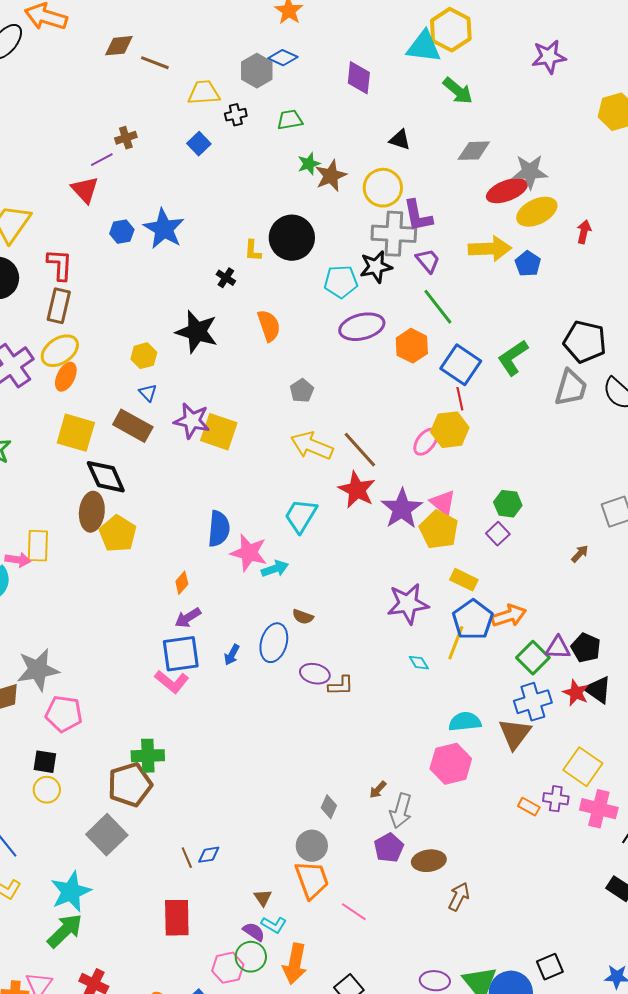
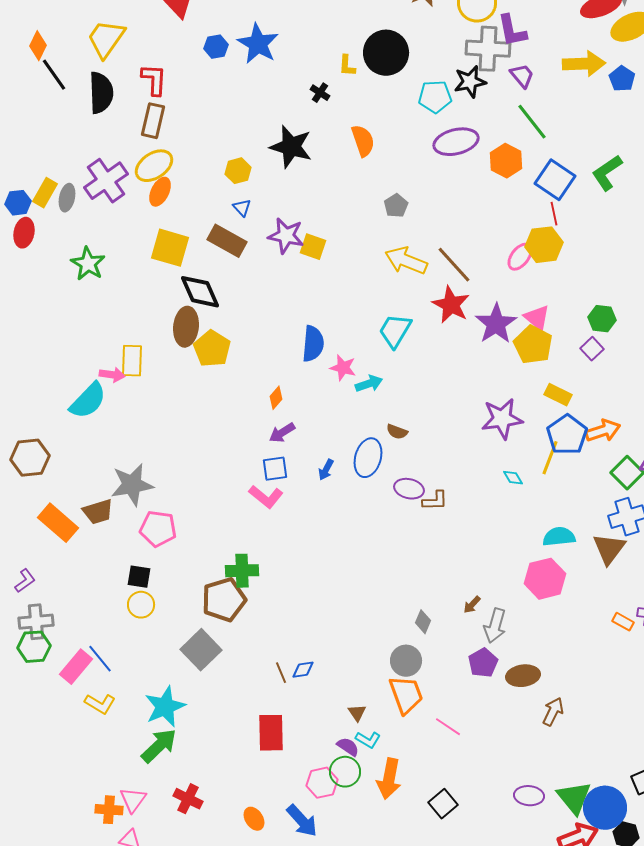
yellow square: (219, 432) -> (313, 247), size x0.7
pink star: (249, 553) -> (343, 368), size x0.7
blue square: (181, 654) -> (275, 469), size x0.7

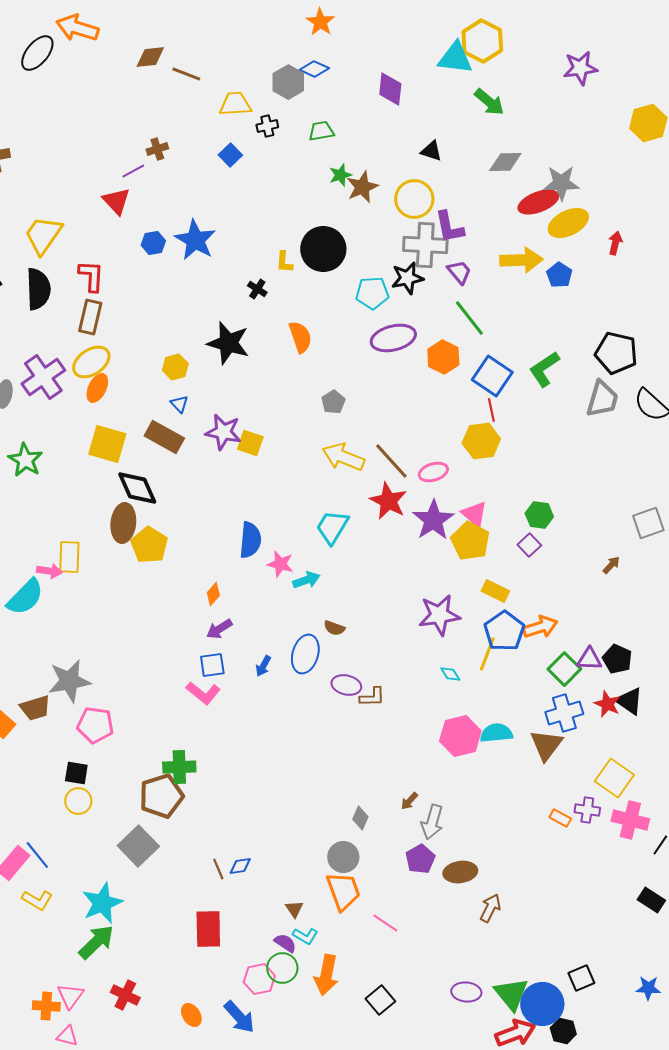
pink ellipse: (520, 257) -> (433, 472), moved, turned 36
pink hexagon: (545, 579) -> (460, 736), moved

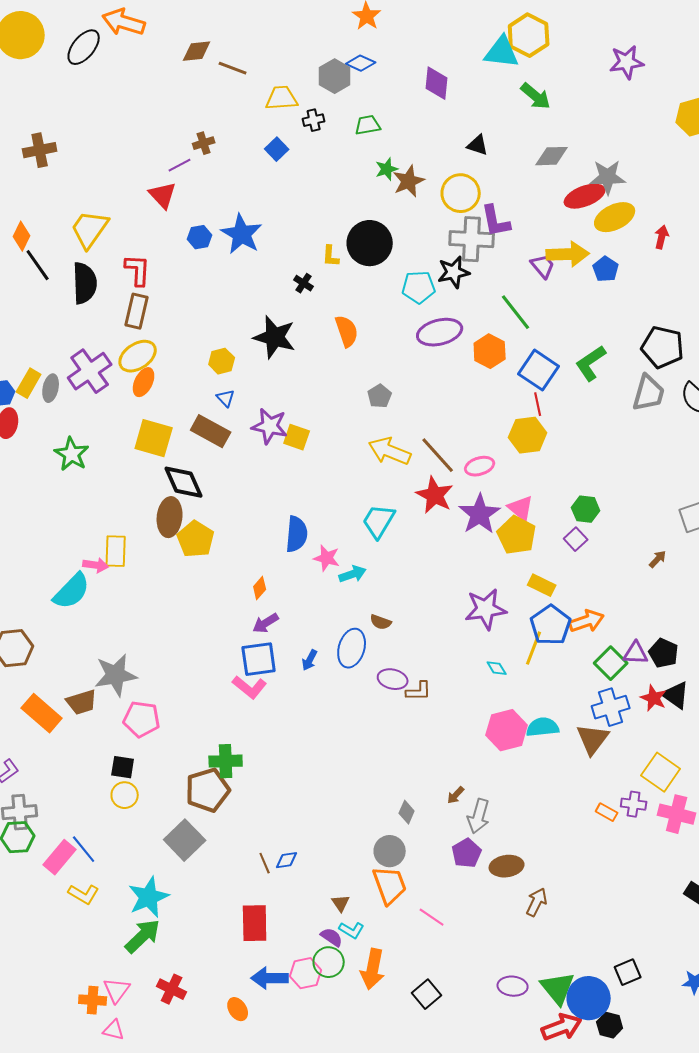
purple trapezoid: (459, 272) -> (543, 266), moved
blue square: (212, 665) -> (259, 659), size x1.4
blue arrow: (239, 1017) -> (270, 978), moved, turned 132

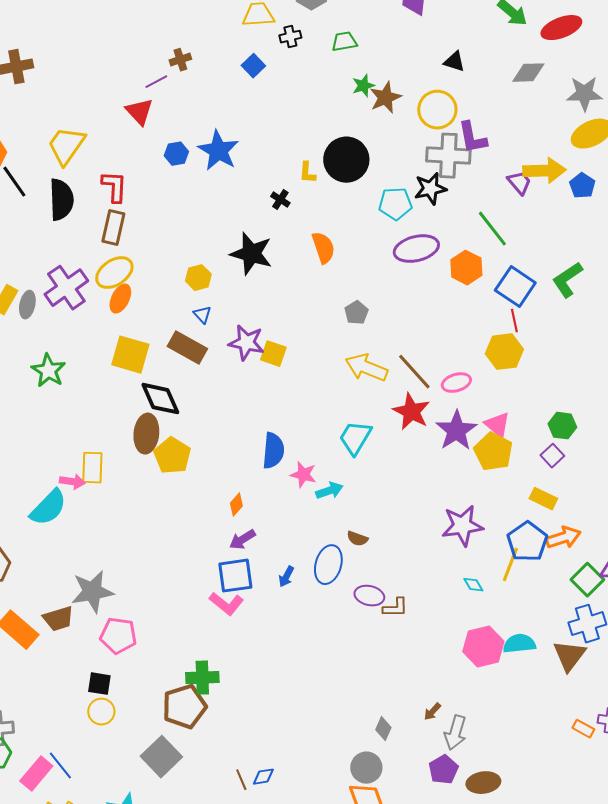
red ellipse: (585, 196) -> (561, 28), moved
yellow rectangle: (542, 585) -> (543, 499), moved

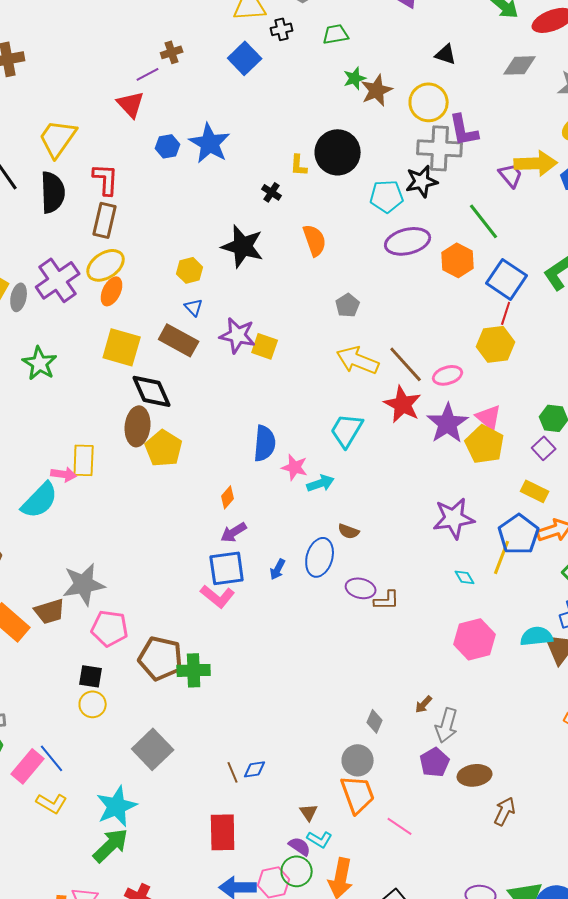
blue square: (253, 66) -> (245, 58), size x1.4
red line: (514, 321) -> (506, 313), turned 30
cyan semicircle: (519, 644) -> (537, 636), moved
brown pentagon: (184, 707) -> (161, 658), moved, turned 30

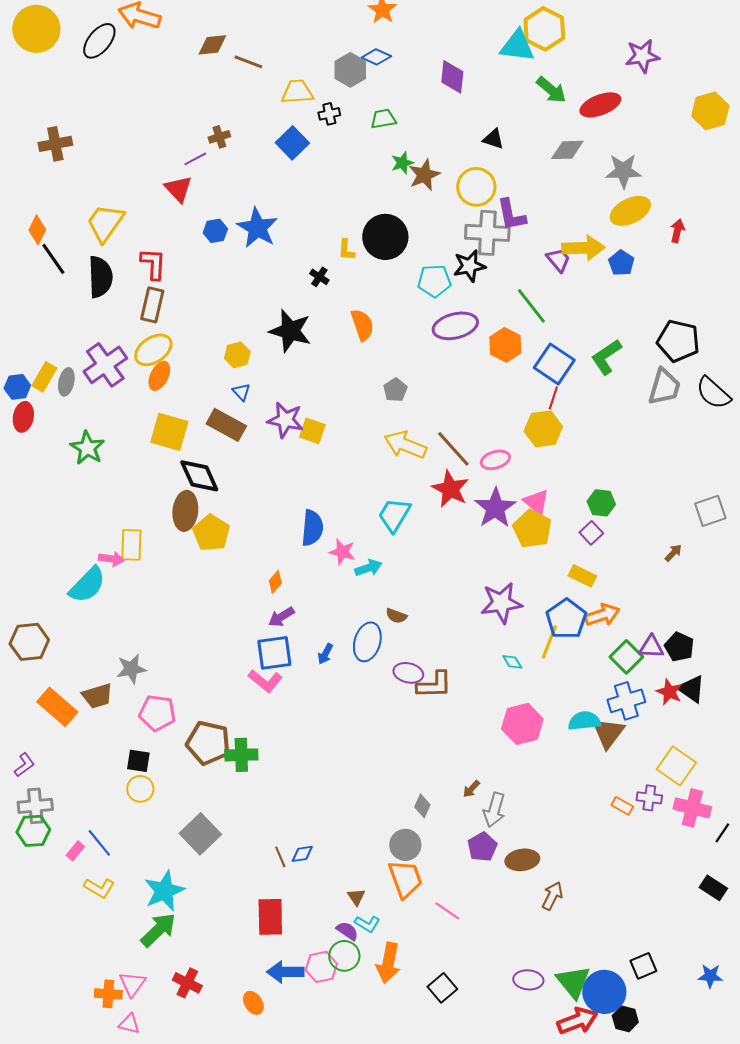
gray star: (84, 584) -> (131, 669), size x0.7
brown L-shape: (387, 600) -> (434, 685), size x1.4
pink rectangle: (28, 766) -> (75, 851), size x0.6

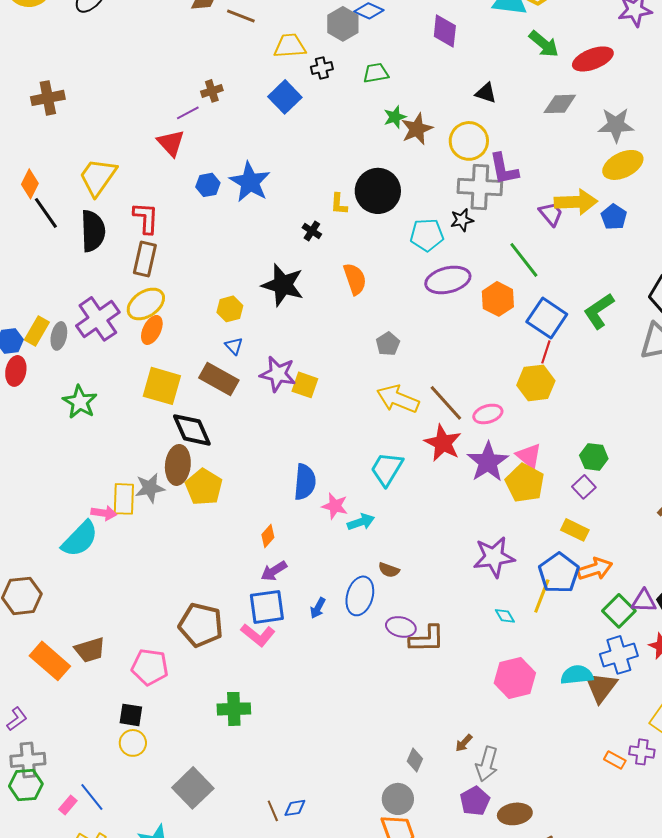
black star: (469, 266) -> (462, 220), size x0.7
gray star: (131, 669) -> (150, 488), moved
brown pentagon: (208, 743) -> (201, 625), moved

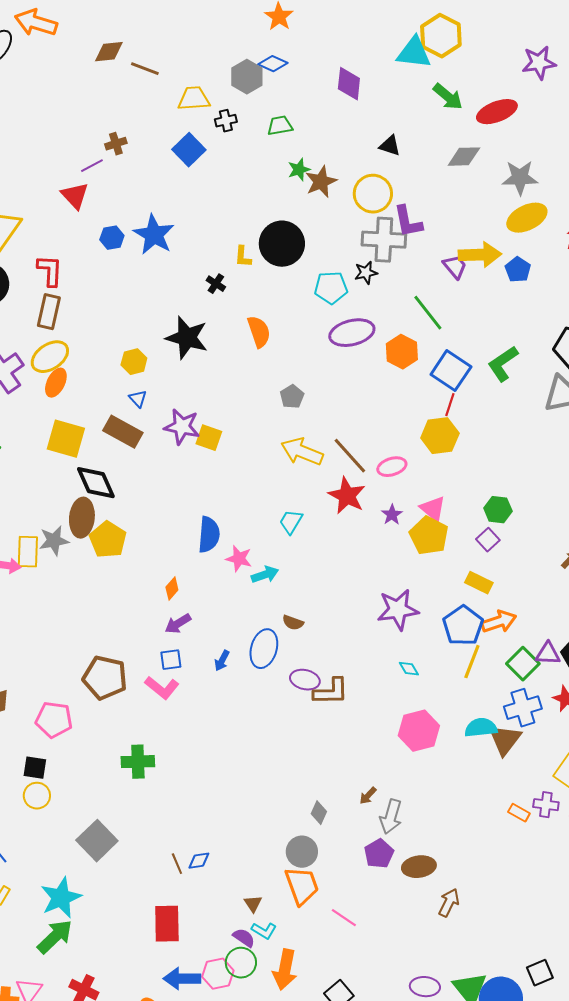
purple star: (488, 462) -> (392, 515), size x0.5
cyan trapezoid: (387, 469) -> (291, 522), size x0.7
yellow line: (542, 596) -> (472, 662), moved
blue square: (267, 607) -> (171, 660), size x0.6

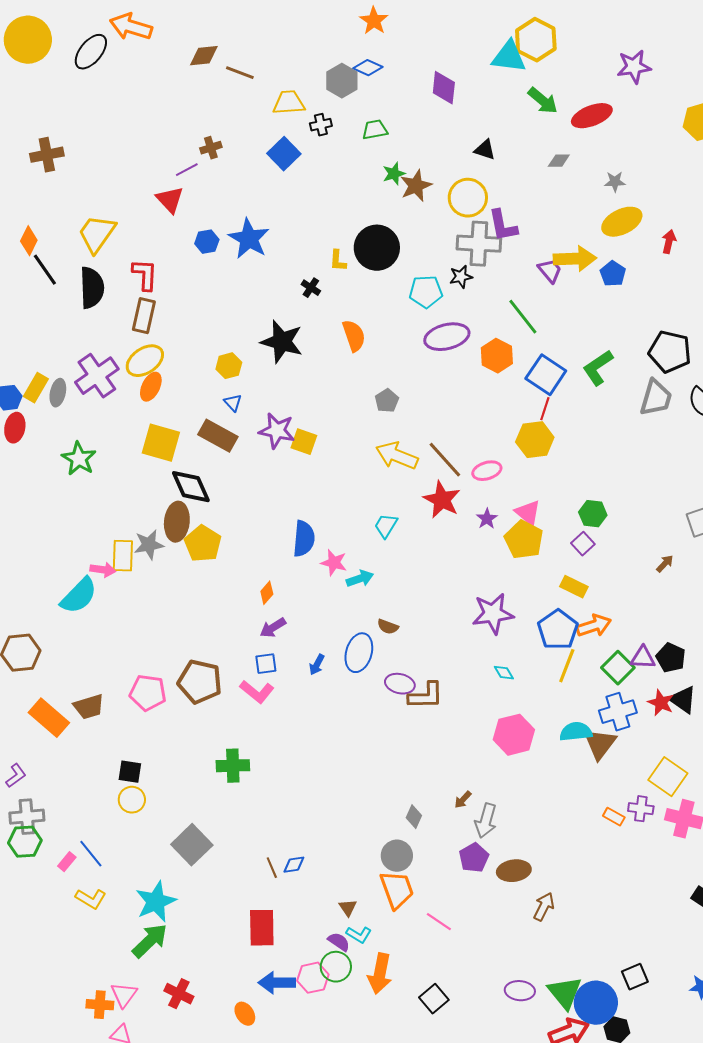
gray diamond: (464, 157) -> (559, 161), size x0.7
gray star: (520, 178) -> (615, 182), size x0.6
pink pentagon: (54, 720) -> (148, 693), moved

